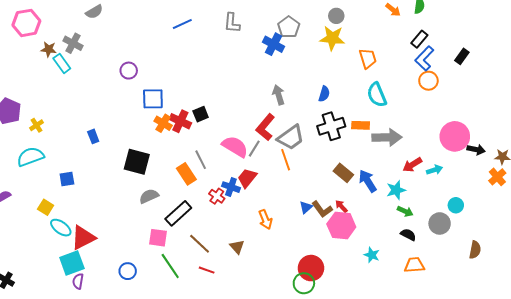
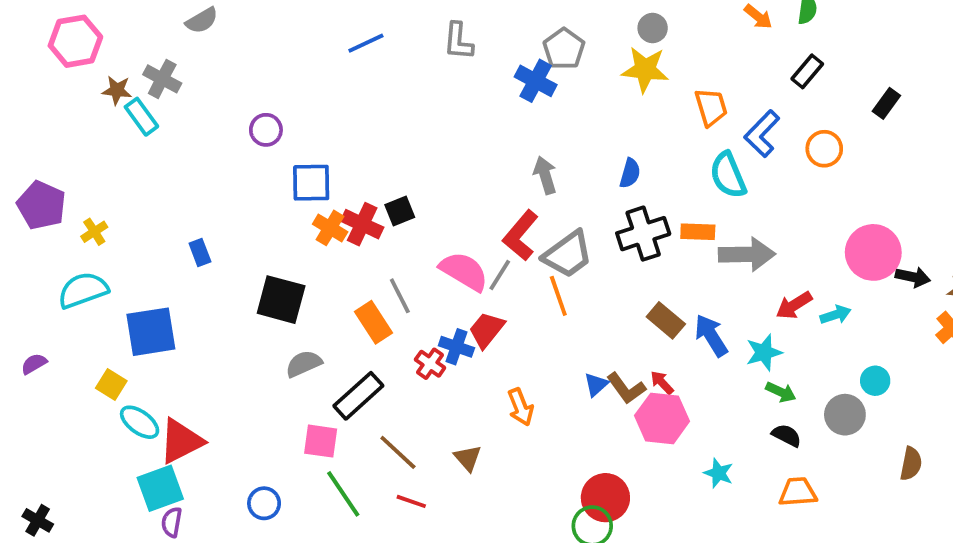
blue L-shape: (424, 58) -> (762, 134), moved
blue square: (67, 179) -> (151, 332), size x1.8

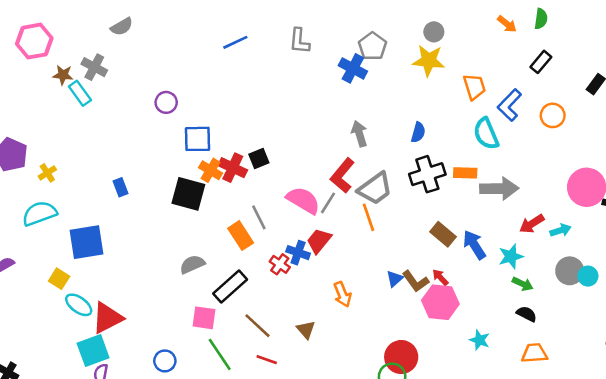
black square: (281, 300) -> (188, 194), moved
gray circle: (845, 415) -> (570, 271), moved

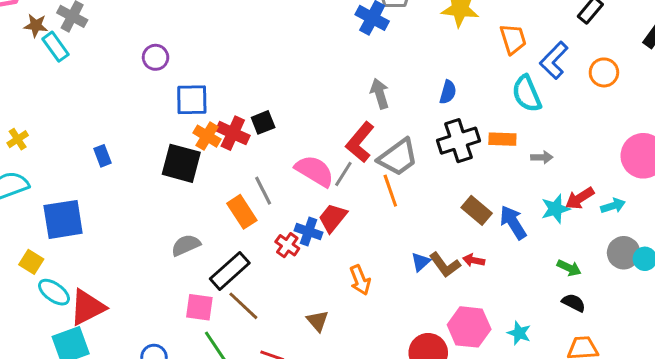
gray arrow: (499, 189) -> (542, 157), size x0.5
cyan star: (511, 256) -> (555, 209), moved
red arrow: (440, 277) -> (474, 260), turned -36
pink hexagon: (440, 302) -> (469, 327), moved
brown line: (258, 326) -> (243, 306), moved

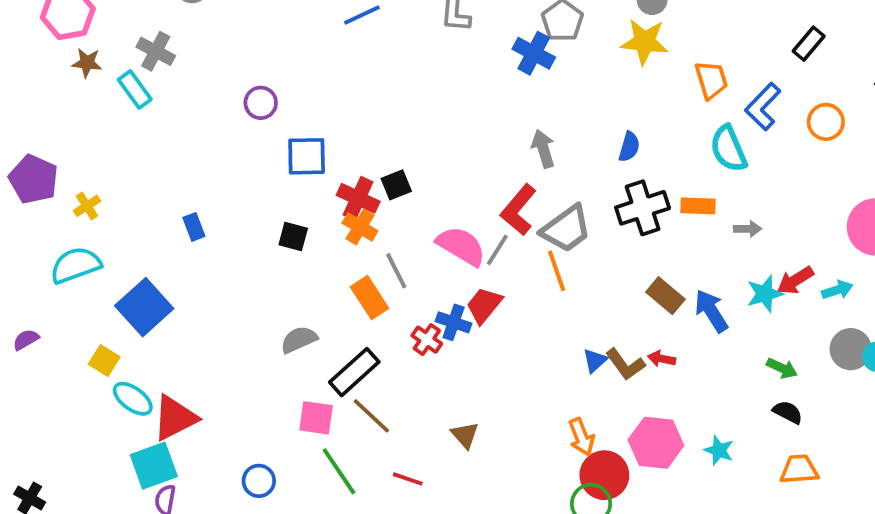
brown star: (36, 25) -> (87, 63), moved
orange cross: (207, 136) -> (360, 227), moved
black square: (181, 163) -> (293, 236), size x0.6
blue square: (63, 219) -> (144, 307), turned -33
orange arrow: (360, 280) -> (581, 437), moved

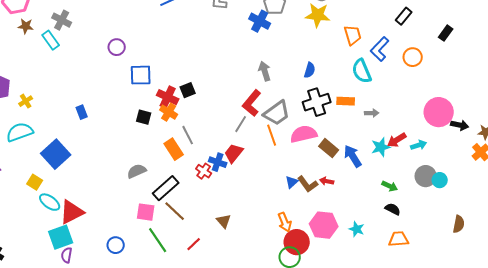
black square: (293, 236) -> (144, 117), moved
pink semicircle: (461, 246) -> (304, 134), moved, turned -44
red line: (408, 479) -> (194, 244), turned -63

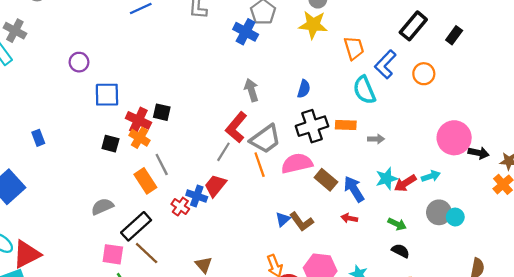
black rectangle: (404, 16) -> (413, 26), size x1.4
black rectangle: (446, 33) -> (454, 35), moved
black square: (188, 90) -> (162, 112), turned 35
red arrow: (397, 140) -> (405, 183), moved
red arrow: (327, 181) -> (349, 218), moved

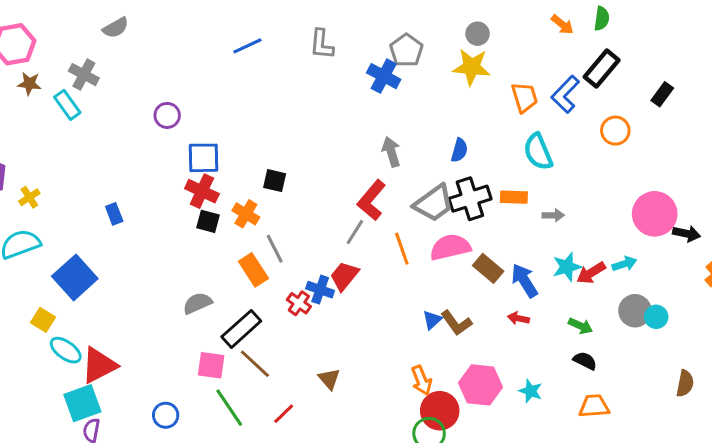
black rectangle: (454, 35) -> (662, 94), moved
blue L-shape: (385, 64) -> (565, 94), moved
red cross: (138, 120) -> (202, 191), moved
gray trapezoid: (265, 139) -> (434, 203), moved

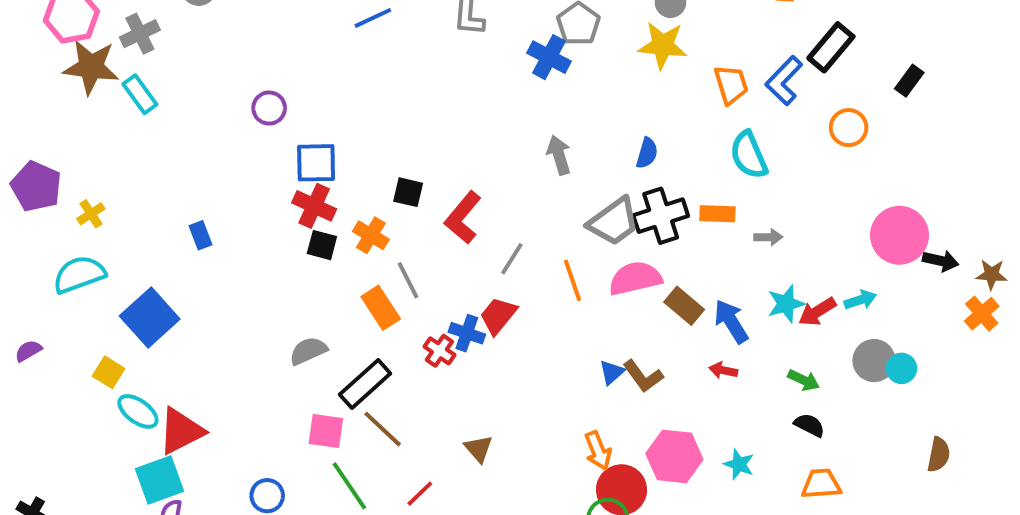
gray cross: (84, 75) -> (140, 34), moved, turned 36
brown star: (29, 84) -> (91, 67), size x1.8
red L-shape: (372, 200) -> (463, 218), moved

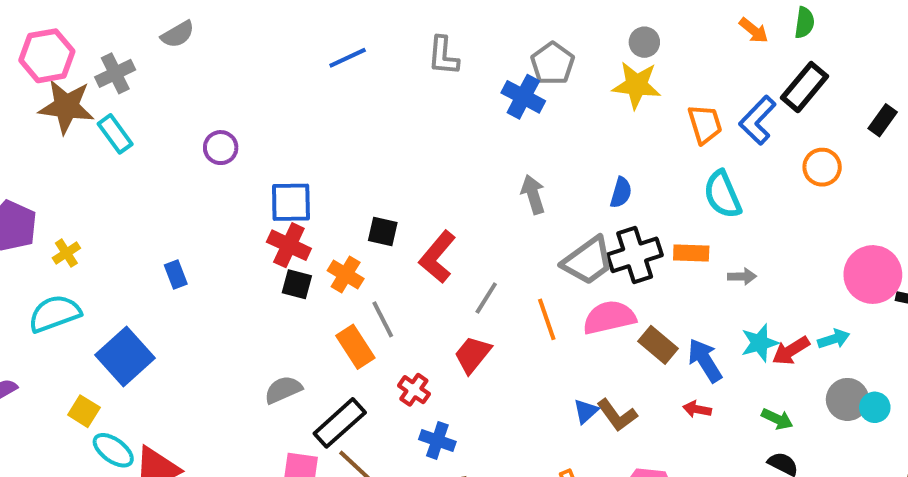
purple circle: (269, 108) -> (221, 148), moved
blue cross: (467, 333) -> (437, 440), moved

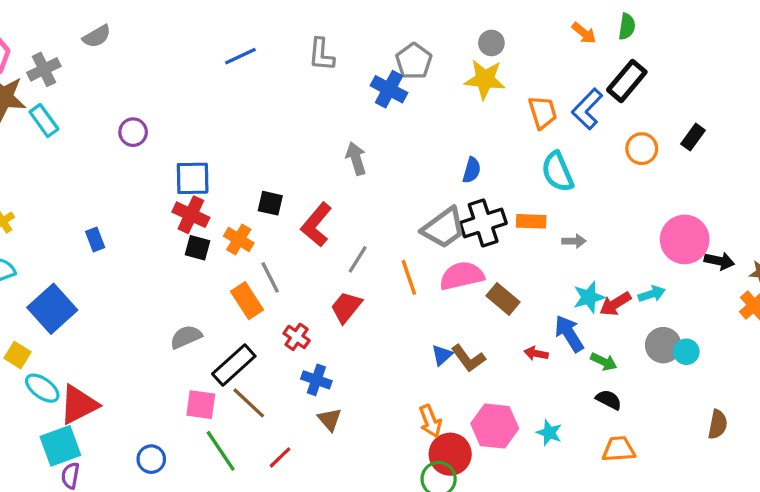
black rectangle: (883, 120) -> (693, 137), moved
gray arrow: (533, 194) -> (356, 159), moved
blue arrow: (705, 360) -> (569, 334), moved

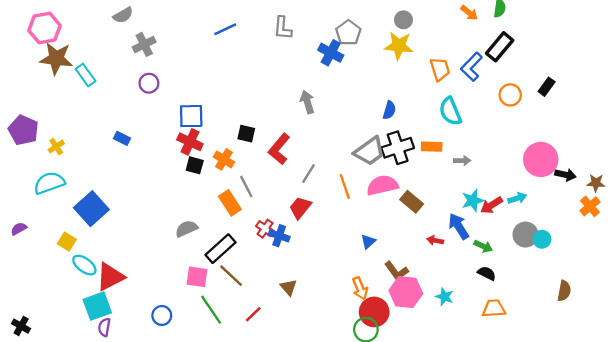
gray cross: (44, 69) -> (144, 44), moved
blue rectangle: (95, 239) -> (122, 138), moved, turned -42
brown L-shape: (468, 358) -> (396, 271), moved
blue cross: (316, 380) -> (279, 236), moved

